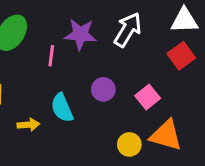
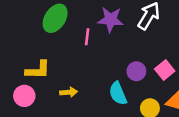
purple circle: (103, 89) -> (136, 71), moved
cyan semicircle: (62, 108) -> (118, 93), moved

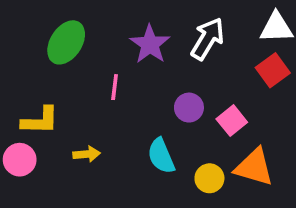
purple star: (111, 20) -> (150, 44), turned 30
pink line: (87, 37) -> (115, 87), moved
purple circle: (136, 71) -> (189, 108), moved

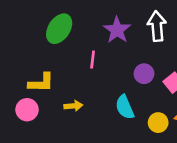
white arrow: (208, 39) -> (157, 26), turned -36

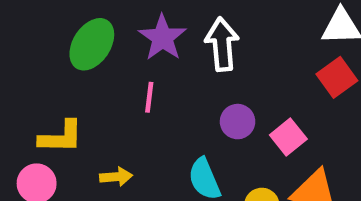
white arrow: (157, 26) -> (222, 44), moved
purple star: (117, 30) -> (162, 38), moved

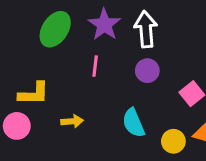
purple circle: (238, 122) -> (147, 71), moved

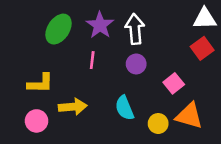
yellow arrow: (72, 121) -> (73, 107), size x1.5
pink circle: (17, 126) -> (37, 121), moved

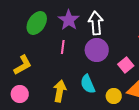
purple circle: (136, 64) -> (97, 50), size x1.5
yellow L-shape: (40, 83) -> (23, 65), turned -30
yellow arrow: (73, 107) -> (60, 91), moved, turned -75

